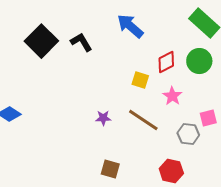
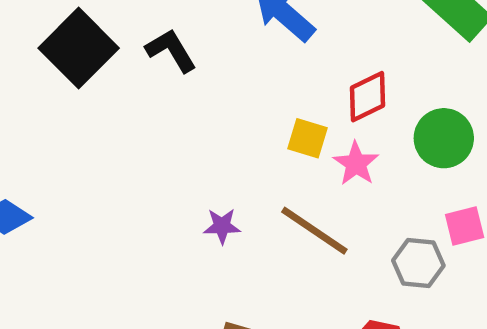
green circle: (199, 61) -> (444, 138), moved
pink star: (172, 96) -> (356, 164), moved

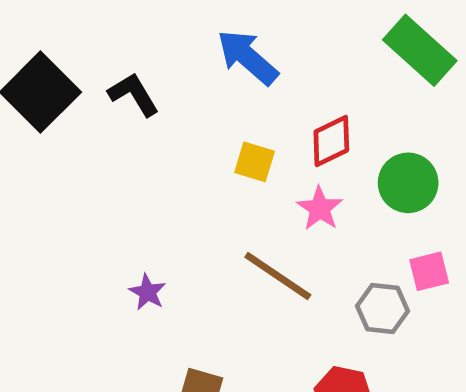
yellow square: (307, 138) -> (255, 162), moved
purple star: (222, 226) -> (148, 292), moved, turned 30

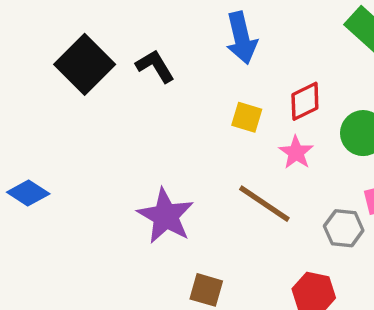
blue arrow: (248, 57) -> (241, 38), turned -144
purple star: (148, 292) -> (166, 216), size x2.0

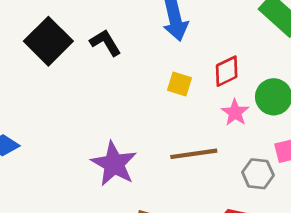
pink star: (296, 152) -> (235, 113), moved
brown line: (264, 204) -> (194, 154), turned -42

